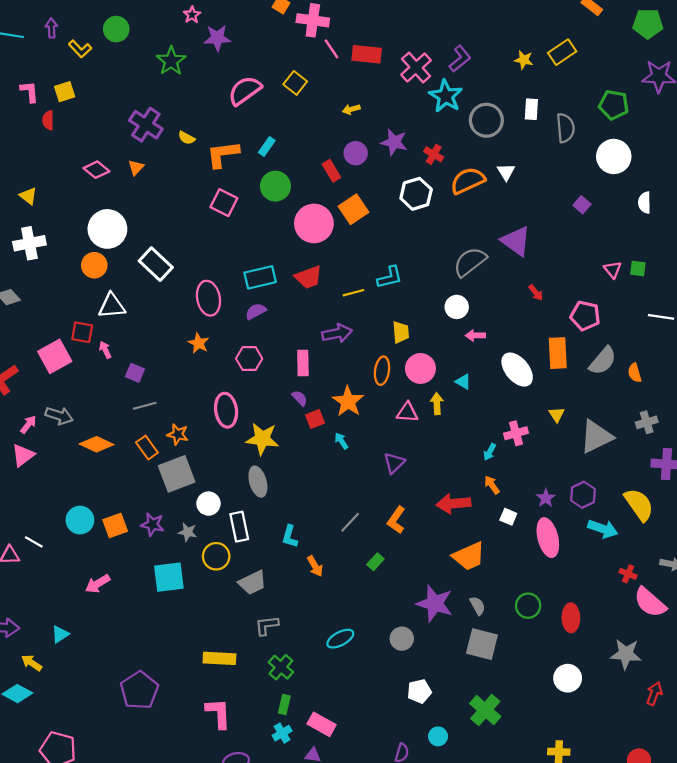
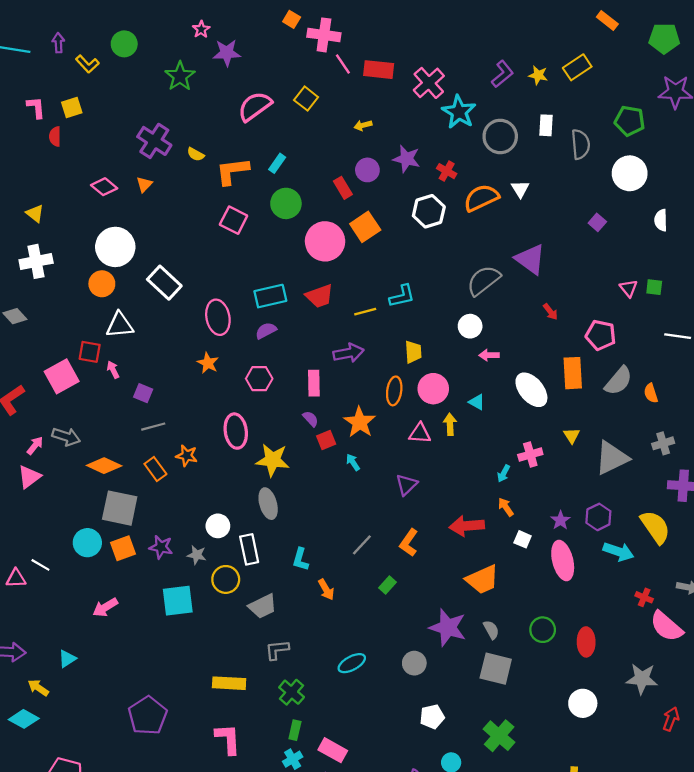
purple L-shape: (460, 59) -> (502, 74), moved
gray square: (177, 474) -> (120, 508), moved, turned 33

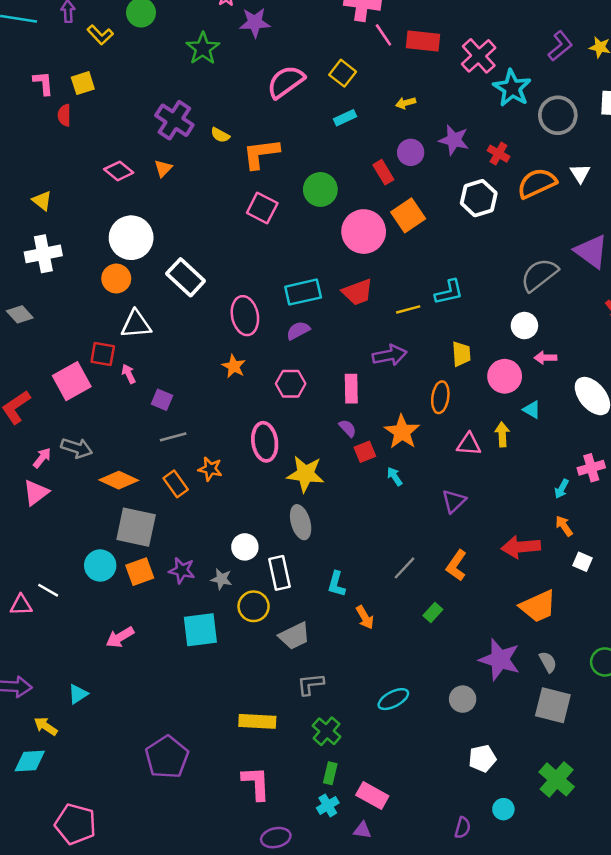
cyan rectangle: (277, 163) -> (345, 118), moved, turned 30
pink circle: (433, 389) -> (505, 376), moved
cyan diamond: (24, 719) -> (30, 761), turned -32

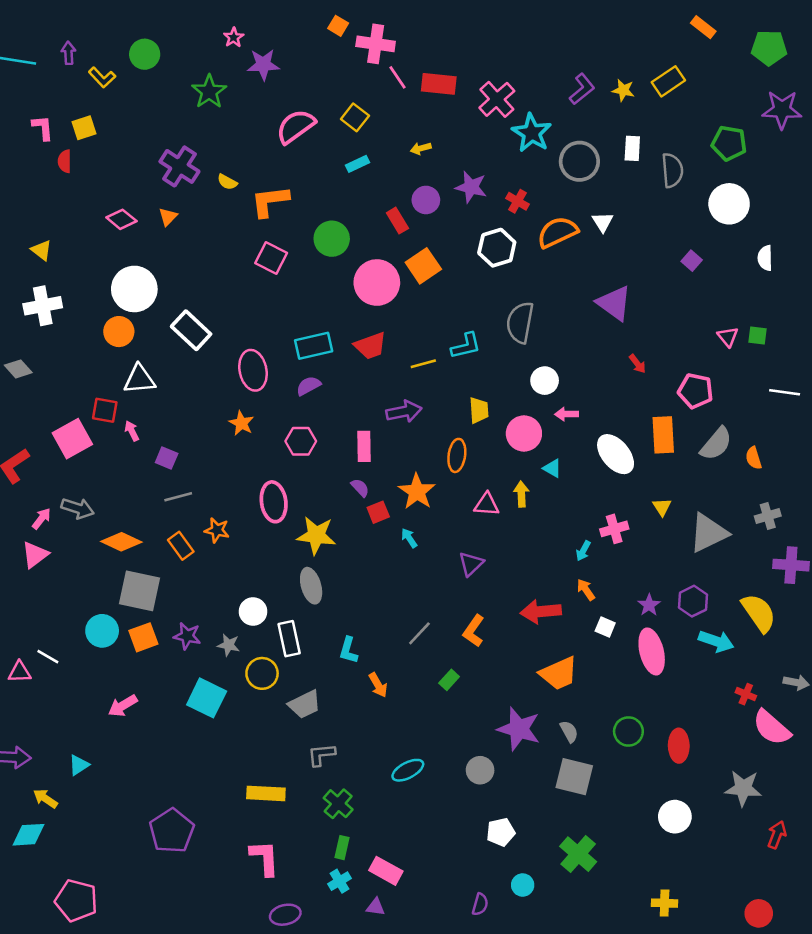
gray semicircle: (539, 275) -> (520, 323), moved, turned -42
cyan square: (200, 630) -> (207, 698), turned 33

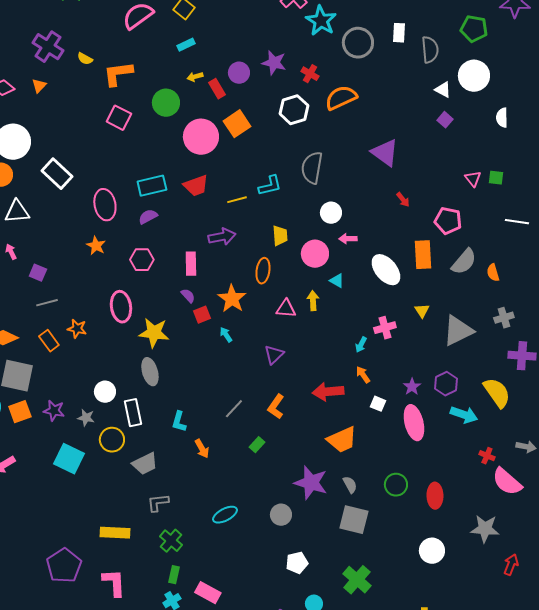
yellow arrow: (421, 148) -> (195, 77), moved
white triangle: (603, 222) -> (443, 90), moved, turned -30
purple pentagon: (172, 831) -> (64, 566), moved

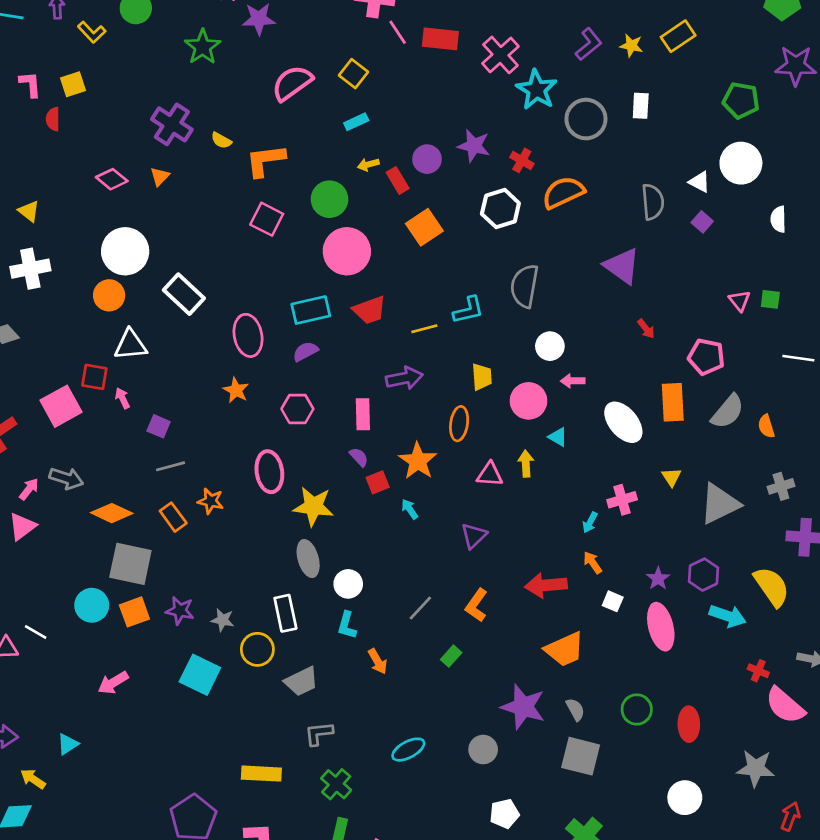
gray semicircle: (430, 50) -> (653, 202), moved
pink circle: (201, 137) -> (347, 251), moved
white circle: (105, 392) -> (348, 584), moved

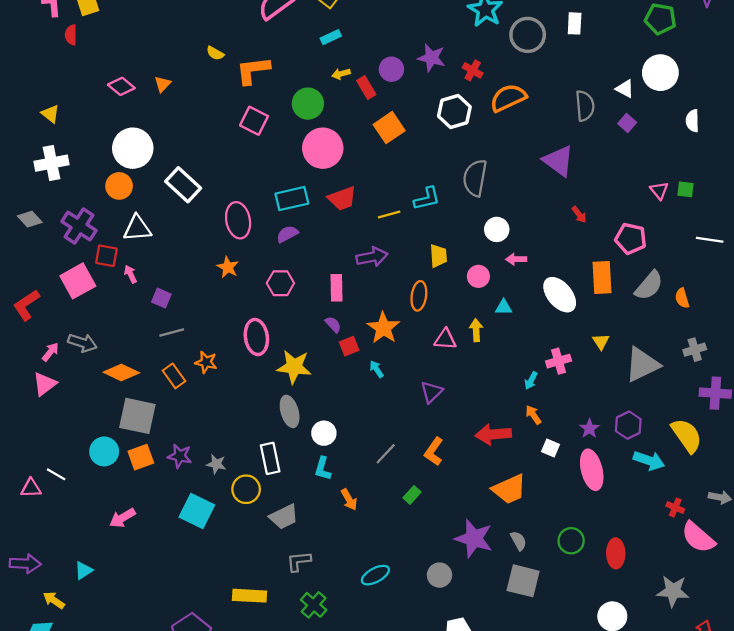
purple cross: (172, 124) -> (79, 226), moved
pink circle: (529, 401) -> (478, 276), size x0.7
cyan triangle: (558, 437) -> (504, 307), turned -30

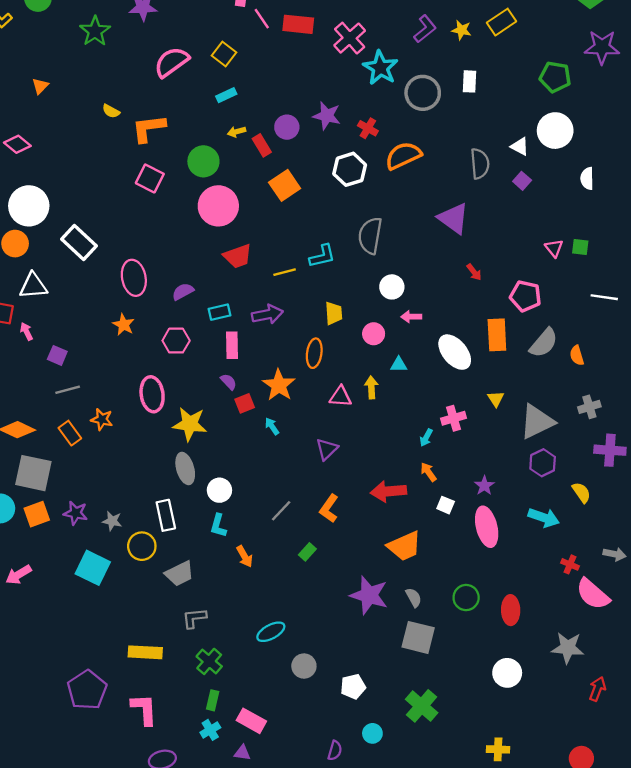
orange triangle: (163, 84) -> (40, 86), moved
cyan rectangle: (292, 199) -> (219, 312), moved, size x0.7
purple hexagon: (628, 425) -> (543, 463), moved
yellow semicircle: (687, 435) -> (581, 492), size x0.6
gray circle: (439, 575) -> (304, 666), moved

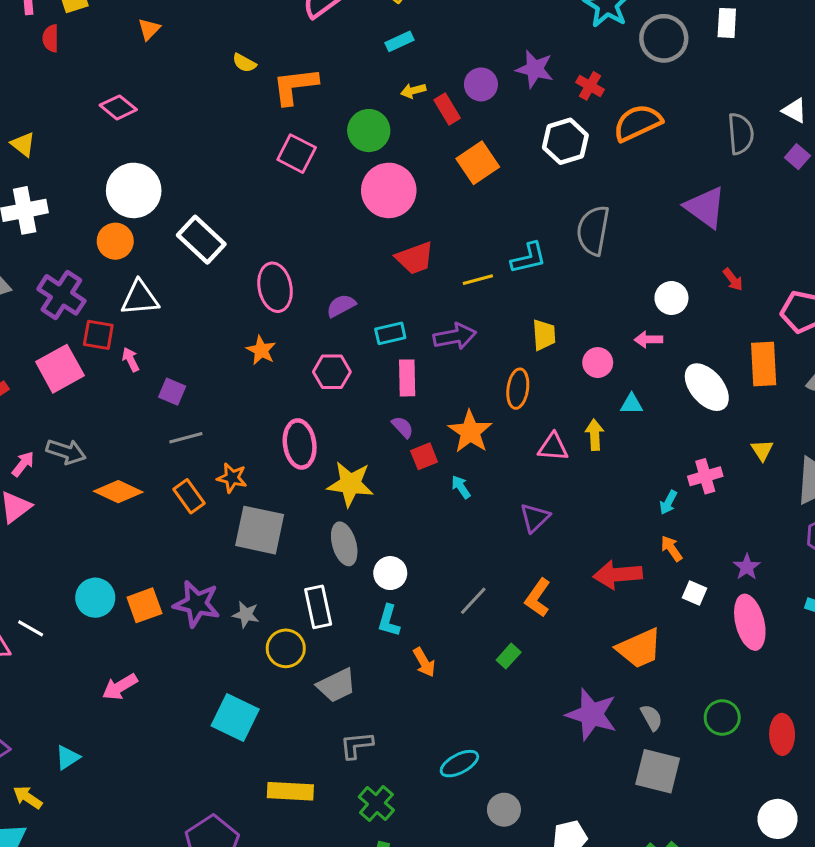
white circle: (392, 287) -> (671, 298), moved
gray square: (33, 473) -> (260, 530), moved
purple star: (76, 513) -> (197, 604), size x1.4
cyan square: (93, 568) -> (235, 717), moved

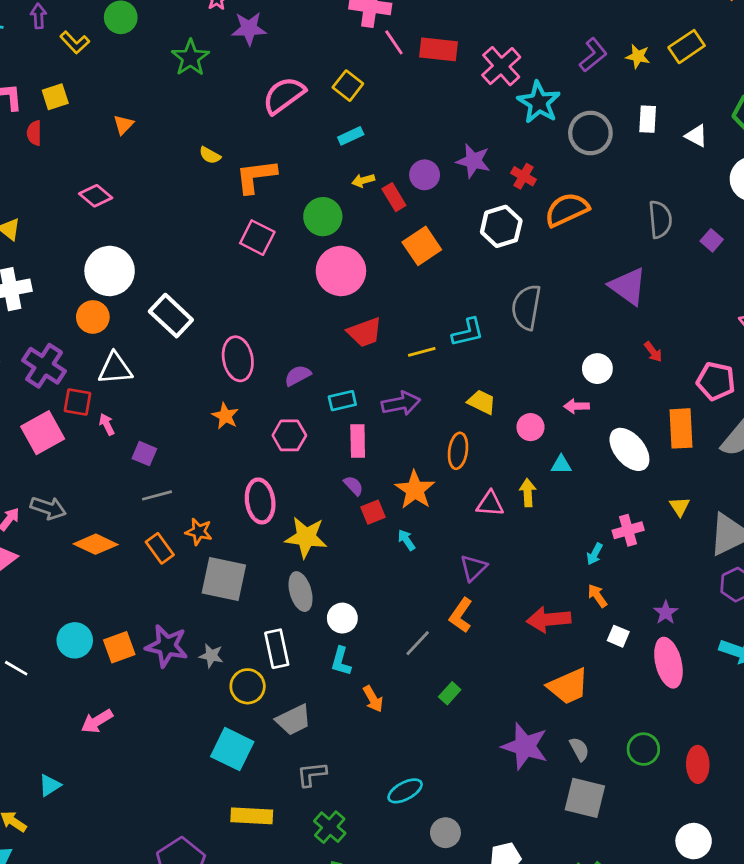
white triangle: (794, 111) -> (696, 136), moved
yellow trapezoid: (544, 335) -> (482, 402), turned -60
orange L-shape: (538, 598) -> (461, 615), moved
cyan square: (235, 717) -> (232, 749), moved

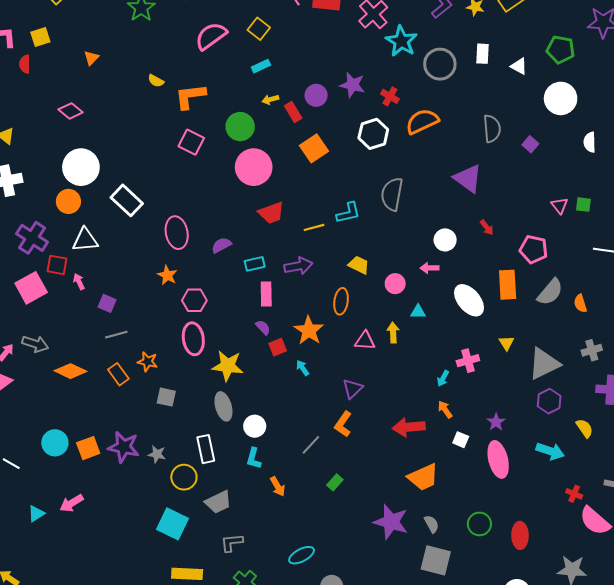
pink hexagon: (289, 435) -> (194, 300), moved
gray square: (224, 579) -> (166, 397), size x0.6
cyan triangle: (50, 785) -> (36, 514), moved

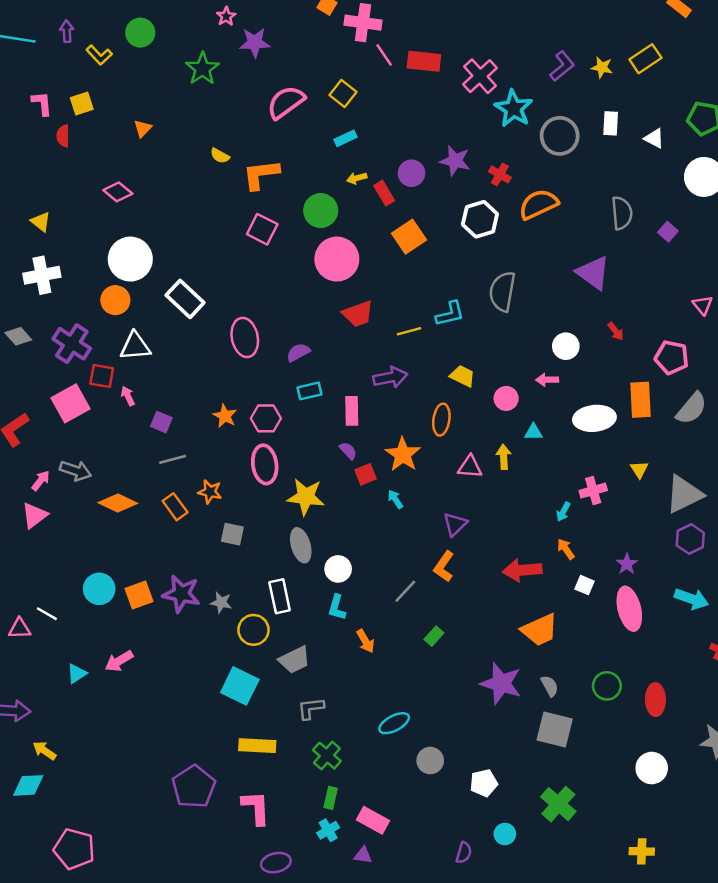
cyan rectangle: (255, 264) -> (309, 391), moved
orange star: (167, 275) -> (225, 416), moved
white ellipse: (469, 300) -> (594, 418), turned -56

